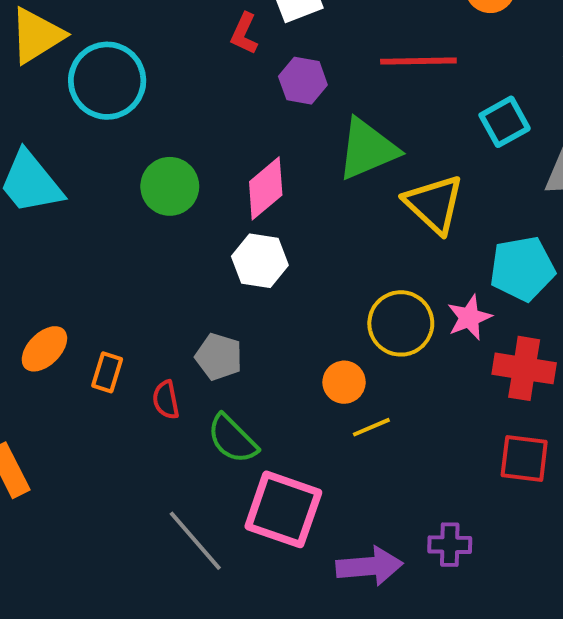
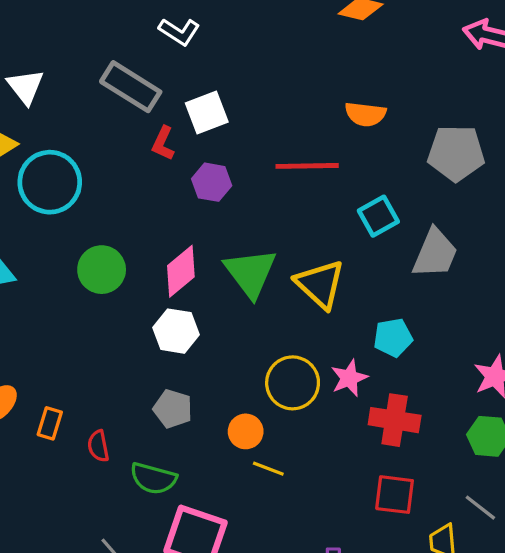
green triangle: (368, 149) -> (250, 273), moved, turned -44
cyan pentagon: (522, 269) -> (393, 338), size x0.7
gray pentagon: (219, 357) -> (173, 409), moved
yellow line: (371, 427) -> (268, 469), turned 44
green semicircle: (232, 439) -> (153, 478), turned -30

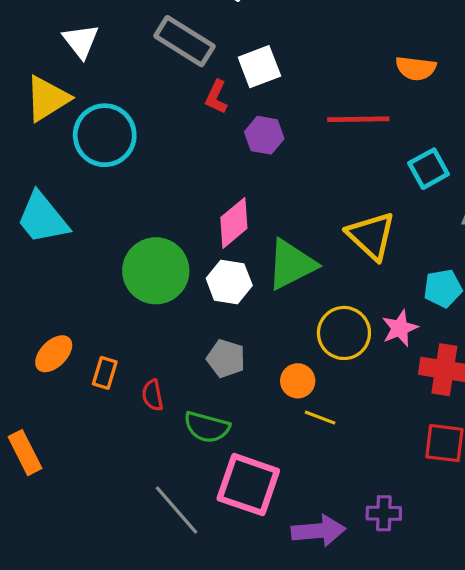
green circle: (102, 270) -> (156, 271), moved, size x1.4
green triangle: (250, 273) -> (291, 264), moved, turned 40

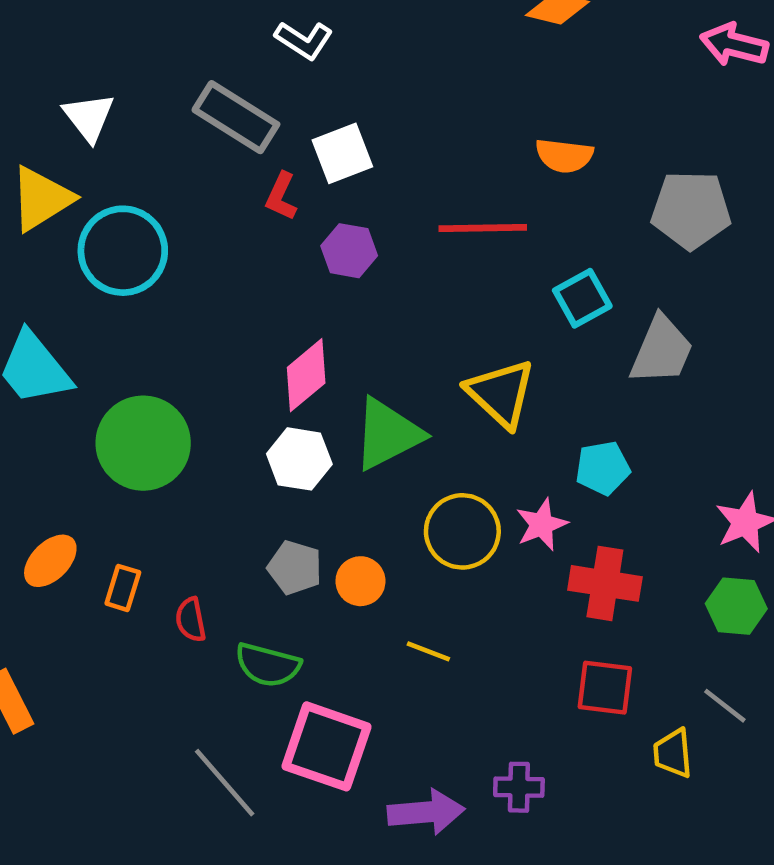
green circle: (156, 271) -> (143, 443), moved
orange circle: (298, 381) -> (360, 581), moved

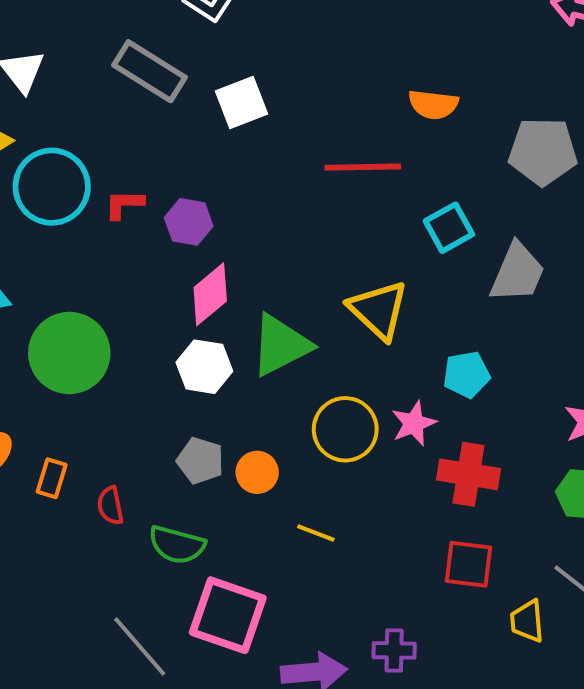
red L-shape: (281, 196) -> (124, 204), moved, turned 66
purple hexagon: (349, 251) -> (189, 222), moved

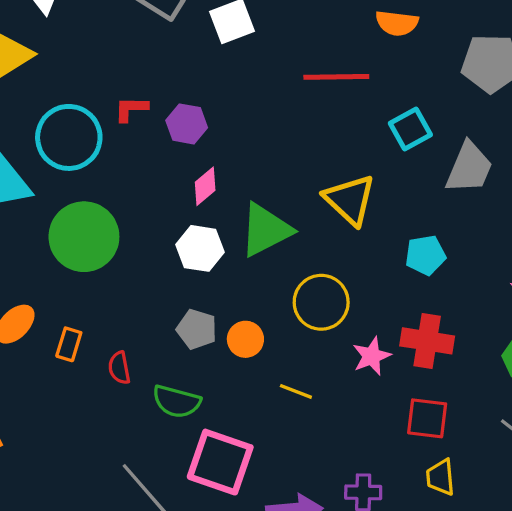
cyan circle: (52, 187) -> (69, 137), moved
pink diamond: (210, 294) -> (205, 186), size x0.7
pink star: (414, 423) -> (372, 356), moved
yellow trapezoid: (527, 621) -> (441, 477), moved

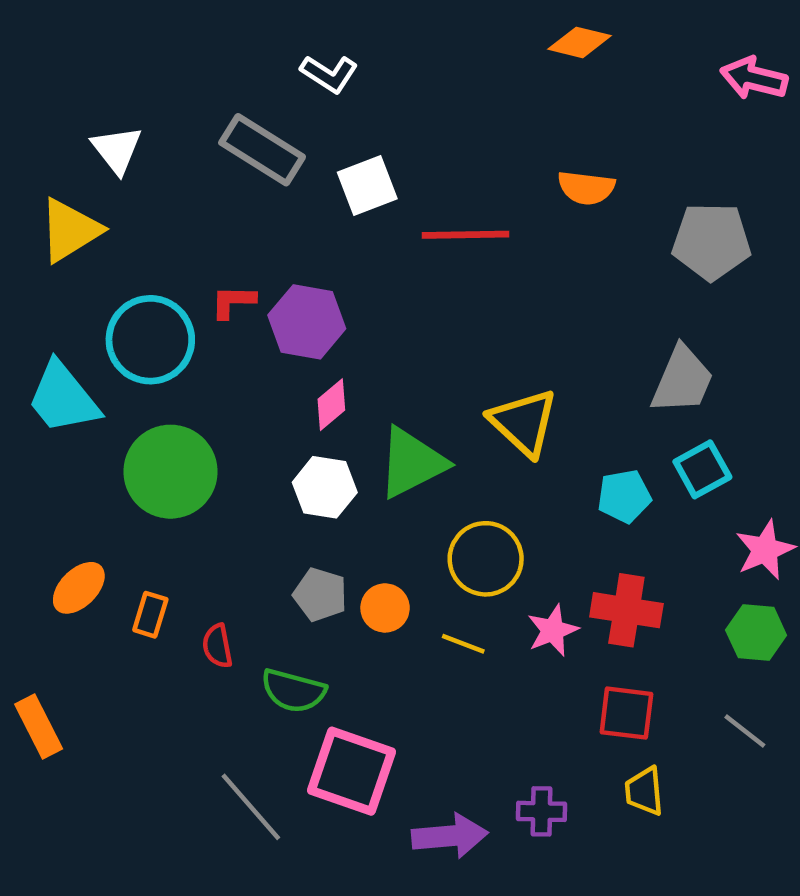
red line: (336, 77) -> (465, 235), moved
purple hexagon: (187, 124) -> (307, 322), size x1.4
cyan square: (410, 129) -> (702, 469), moved
yellow line: (296, 391) -> (463, 644), moved

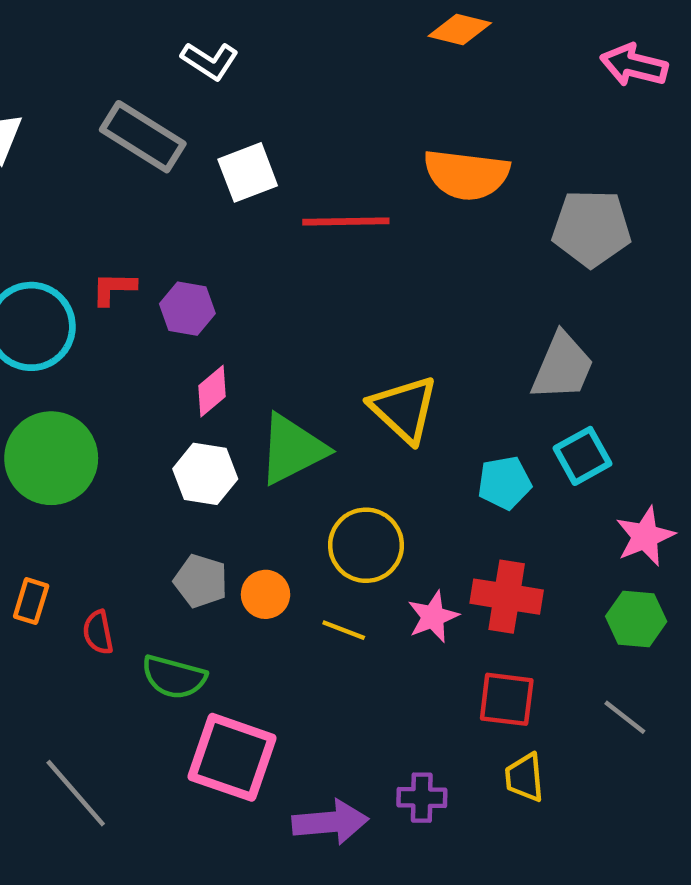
orange semicircle: (586, 188) -> (466, 175), size x1.5
purple hexagon: (307, 322) -> (187, 309), size x0.7
gray line: (251, 807) -> (76, 793), moved

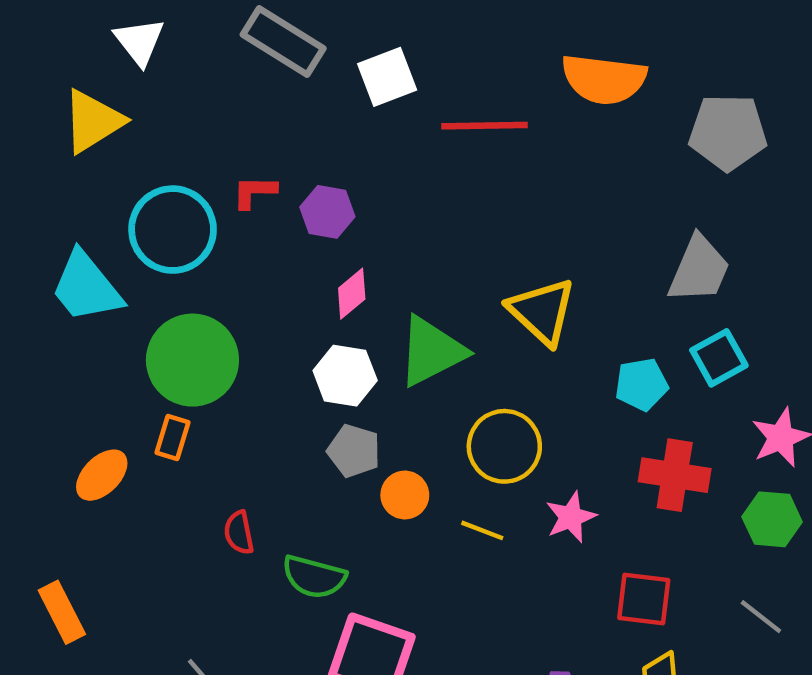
gray pentagon: (201, 581) -> (354, 451), moved
red cross: (507, 597) -> (675, 475), moved
orange rectangle: (31, 601) -> (173, 437), moved

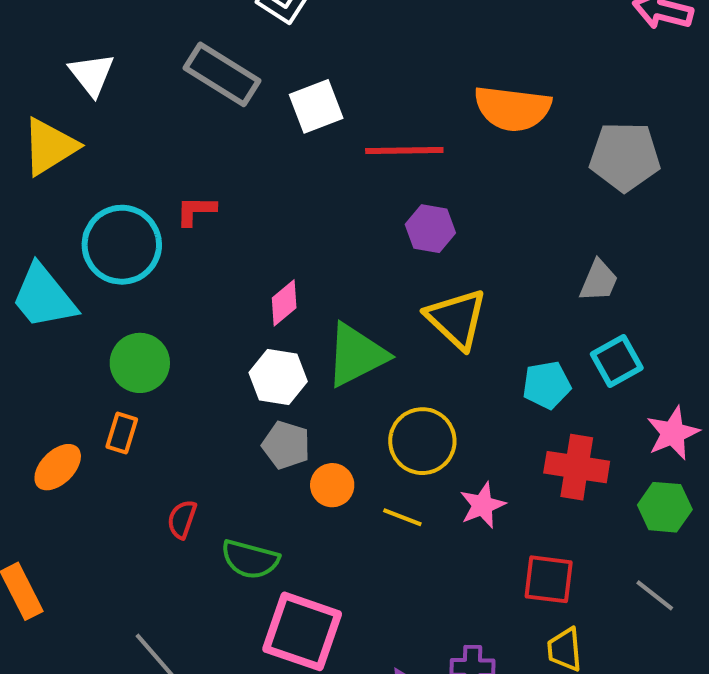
purple hexagon: (327, 212) -> (430, 229), moved
gray trapezoid: (699, 269) -> (599, 281), size x0.7
green circle: (192, 360) -> (140, 363), size x0.7
red semicircle: (239, 533) -> (182, 519), turned 30

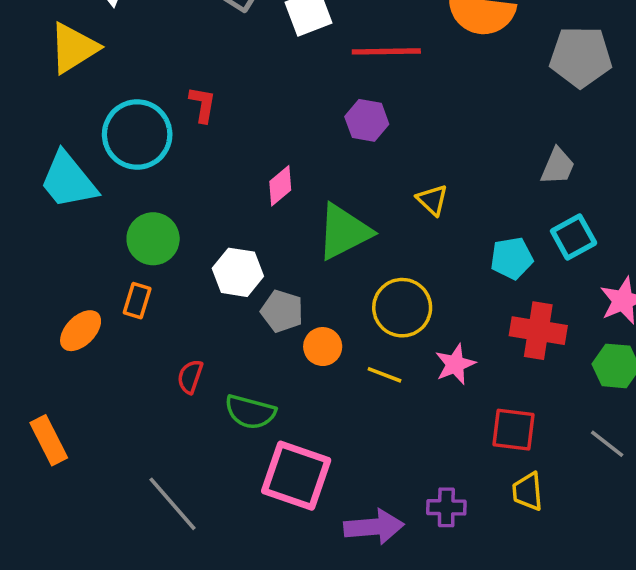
red L-shape: (196, 211) -> (203, 104), turned 99
purple hexagon: (430, 229) -> (367, 120), moved
yellow triangle: (456, 319) -> (432, 200), size x0.6
white hexagon: (278, 377) -> (238, 272), moved

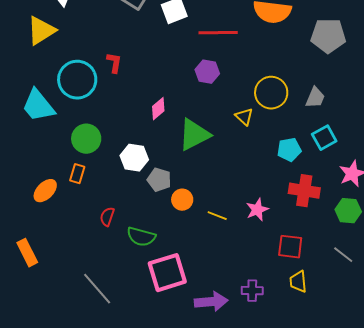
yellow circle: (402, 308) -> (271, 93), moved
pink square: (296, 476) -> (167, 273), turned -36

